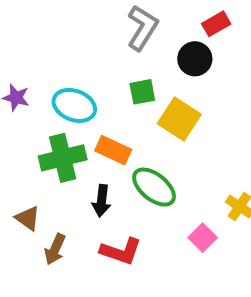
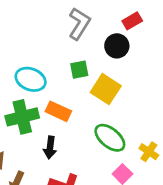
green ellipse: (154, 187) -> (110, 138), moved

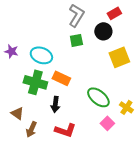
green square: (79, 70) -> (76, 40), moved
yellow square: (106, 89) -> (119, 57), moved, turned 35
green cross: (22, 117) -> (35, 82), turned 30

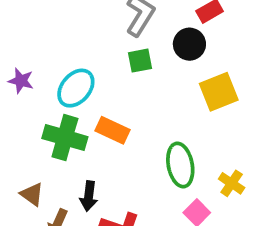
cyan ellipse: (41, 55) -> (76, 88), turned -70
green ellipse: (98, 97) -> (180, 165), turned 40
black arrow: (55, 104) -> (89, 196), moved

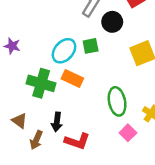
black circle: (189, 44) -> (112, 22), moved
green square: (140, 61) -> (91, 46), moved
cyan ellipse: (76, 88) -> (64, 51), moved

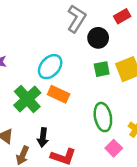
green square: (91, 46) -> (102, 69), moved
green cross: (41, 83) -> (27, 99), turned 32

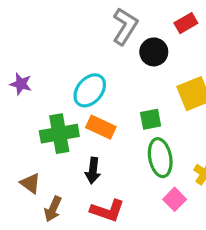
green square: (102, 69) -> (151, 119), moved
green cross: (27, 99) -> (59, 134), turned 32
black arrow: (43, 137) -> (93, 170), moved

